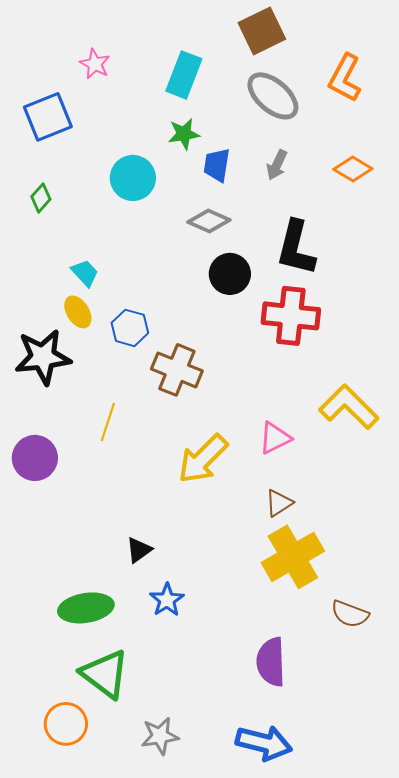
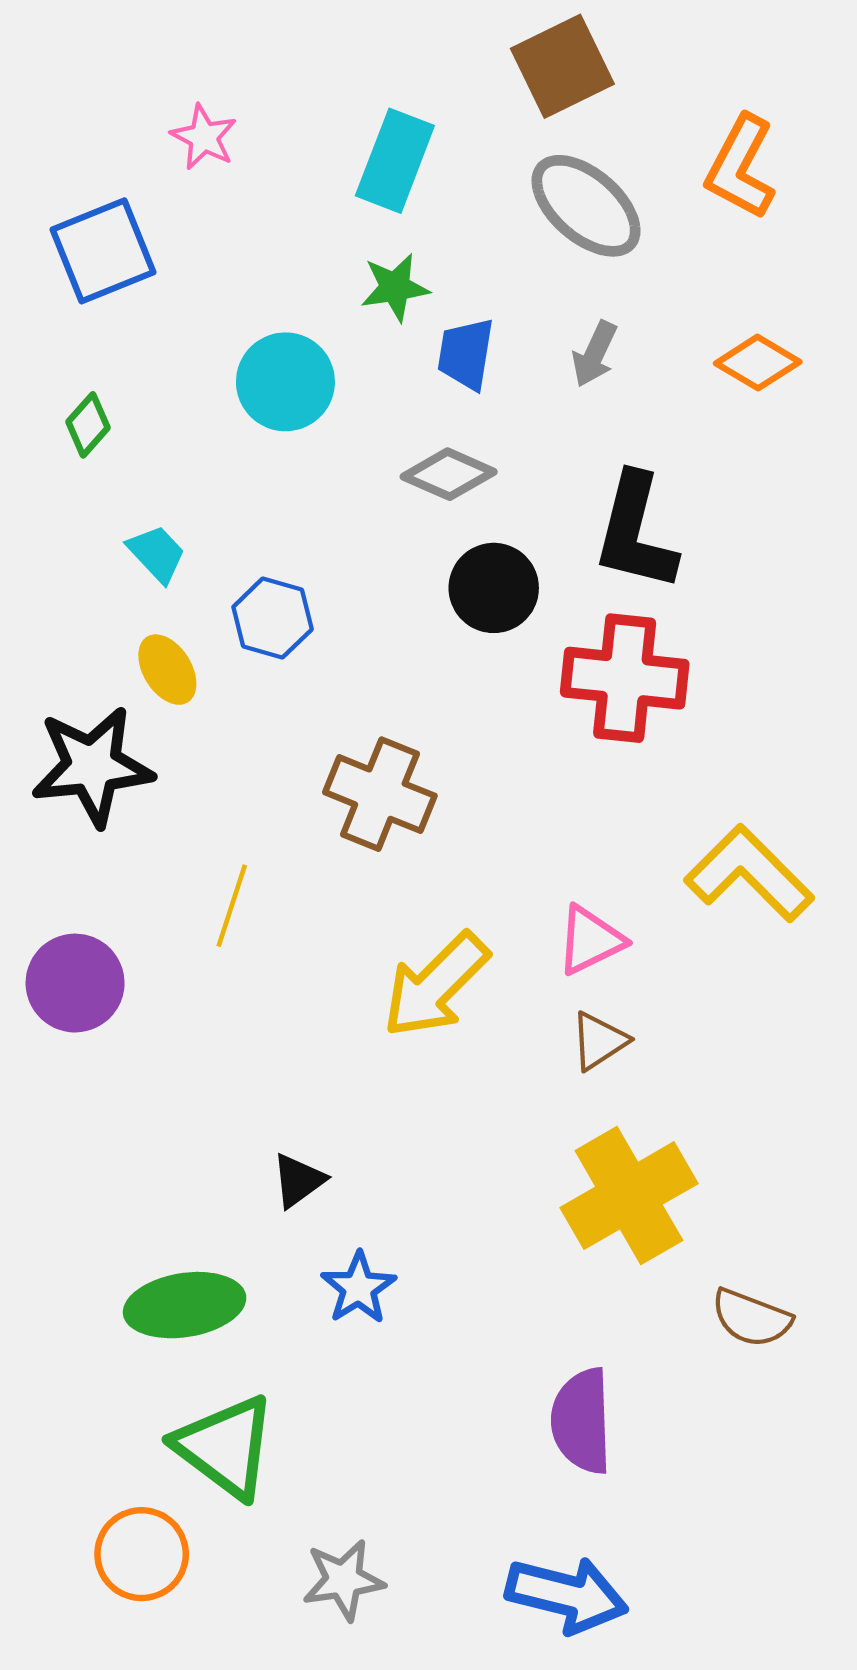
cyan trapezoid: (85, 273) -> (157, 554), moved
blue hexagon: (130, 328) -> (273, 618), moved
brown triangle: (279, 503) -> (599, 1041), moved

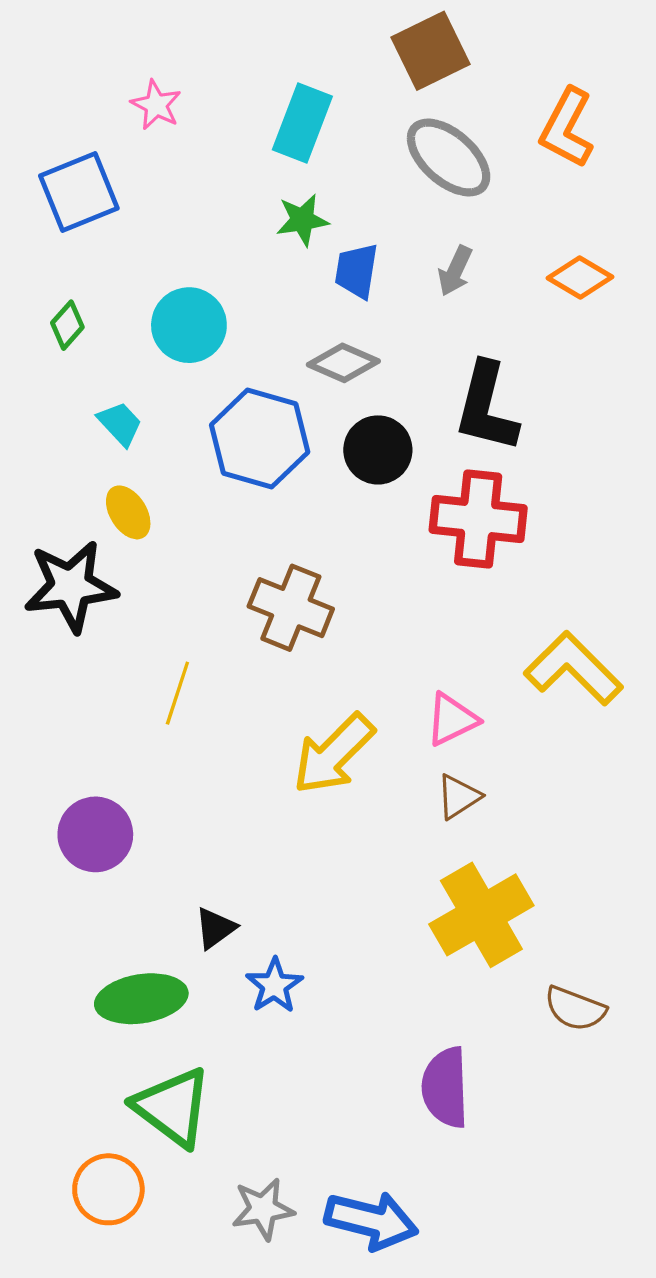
cyan circle: (285, 382) -> (189, 325), moved
blue hexagon: (273, 618) -> (260, 438), moved, size x1.6
purple circle: (75, 983) -> (95, 834), moved
black triangle: (298, 1181) -> (215, 928), moved
blue arrow: (567, 1595) -> (371, 1221), moved

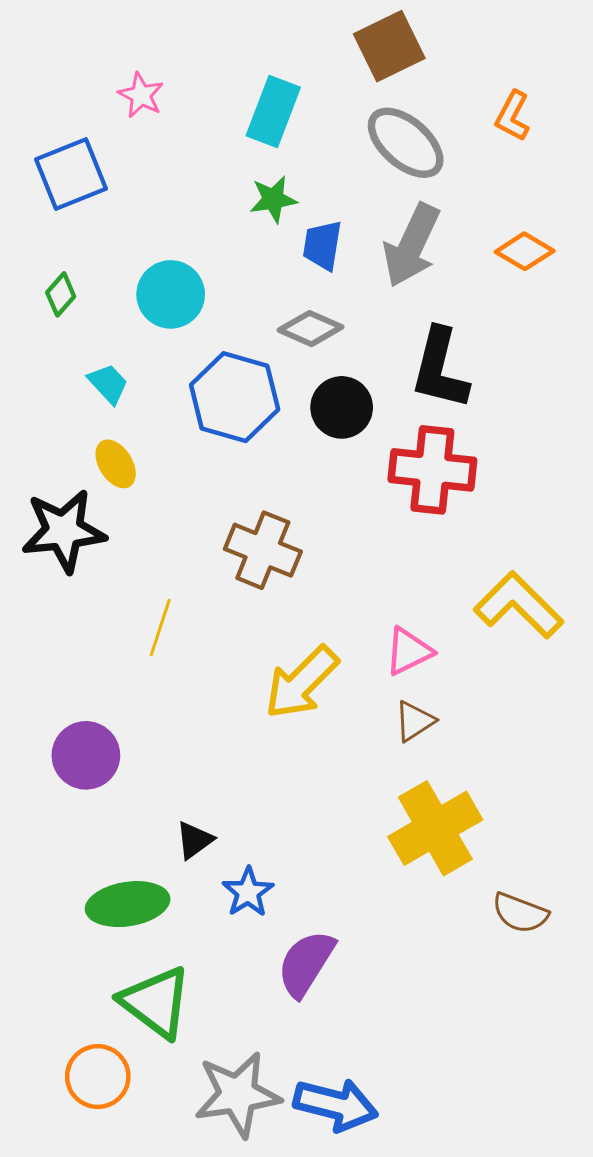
orange L-shape: (567, 128) -> (513, 116), size x0.7
gray arrow: (455, 271) -> (412, 245), size x1.8
purple semicircle: (445, 1087) -> (306, 964), moved, turned 34
gray star: (263, 1209) -> (238, 1094), size x1.5

